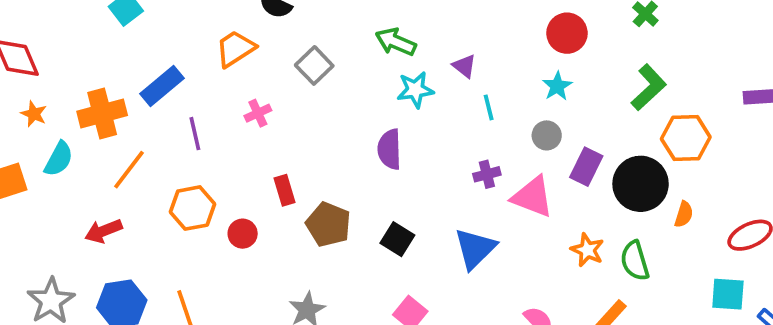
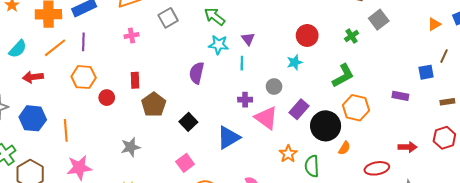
cyan line: (489, 107) -> (242, 63), moved
purple line: (195, 134) -> (83, 42), moved
gray circle: (547, 135) -> (274, 87), moved
cyan semicircle: (59, 159) -> (18, 49), moved

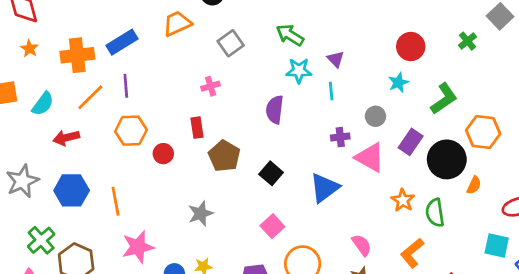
pink cross: (131, 36) -> (211, 86), moved
green L-shape: (343, 76) -> (444, 99), moved

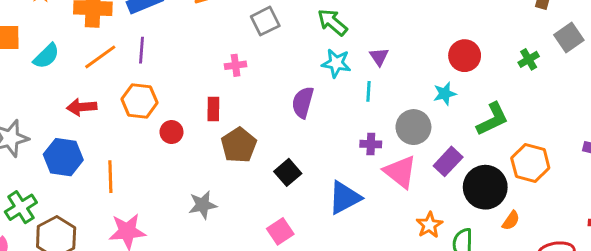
gray circle: (375, 116) -> (413, 127), size x1.5
red arrow: (66, 138) -> (82, 107), moved

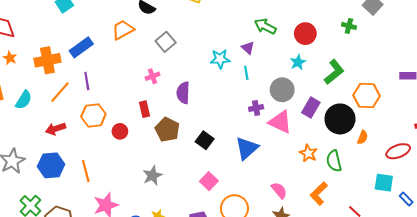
green arrow: (332, 22) -> (265, 26), moved
green cross: (529, 59) -> (349, 26), turned -32
purple semicircle: (303, 102) -> (183, 93), moved

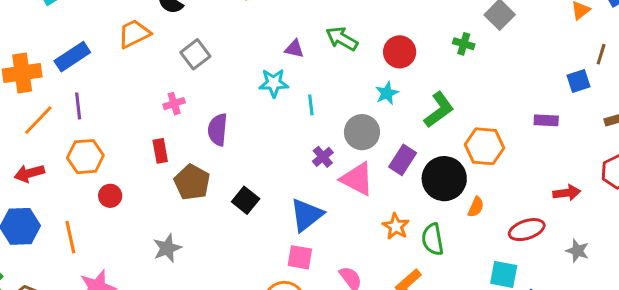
purple triangle: (248, 48) -> (294, 49), moved, turned -32
purple cross: (256, 108) -> (323, 157), turned -32
red circle: (120, 131) -> (110, 196), moved
pink square: (209, 181) -> (300, 257), moved, turned -36

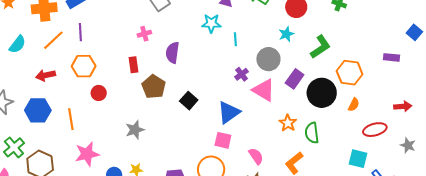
blue square: (578, 81) -> (414, 32), turned -35
orange semicircle: (476, 207) -> (354, 105), moved

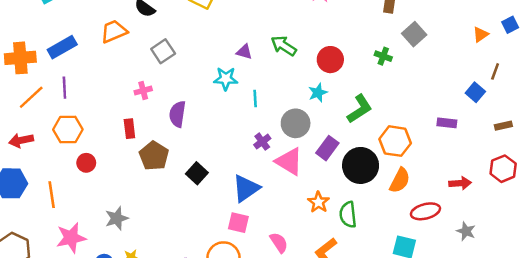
orange semicircle: (354, 105) -> (400, 180), size x1.5
gray star: (135, 130) -> (117, 218), moved

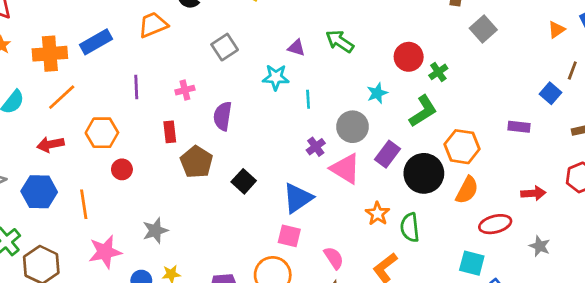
gray square: (163, 51) -> (225, 47), moved
green cross: (383, 56) -> (438, 72), moved, turned 35
red circle: (330, 60) -> (409, 57), moved
purple line: (64, 88) -> (136, 87), moved

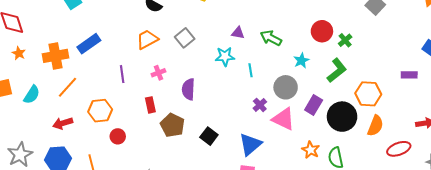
orange trapezoid: (153, 25) -> (147, 39), moved
green arrow: (340, 41) -> (271, 38), moved

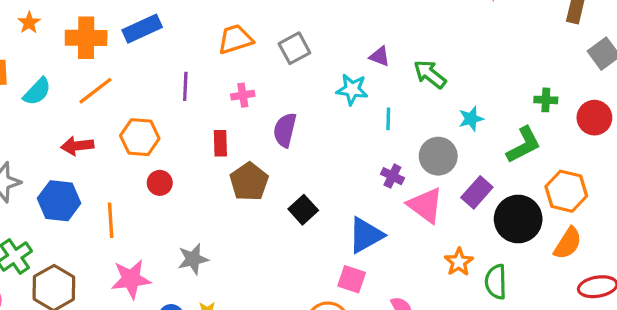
red circle: (322, 31) -> (594, 118), moved
green cross: (345, 40) -> (546, 100), turned 32
purple cross: (260, 105) -> (392, 176), turned -32

